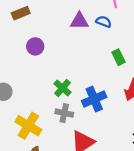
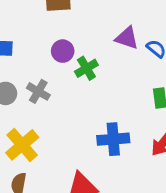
green cross: (63, 88) -> (86, 68), moved
gray cross: (64, 113) -> (38, 91), moved

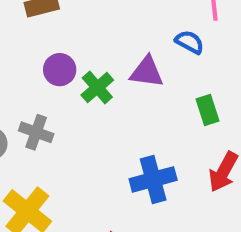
purple triangle: (127, 38) -> (147, 72), moved

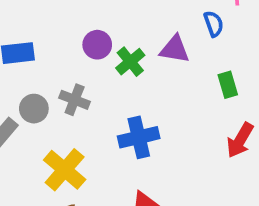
blue semicircle: (190, 42) -> (214, 24), turned 40
blue cross: (153, 179) -> (139, 137), moved

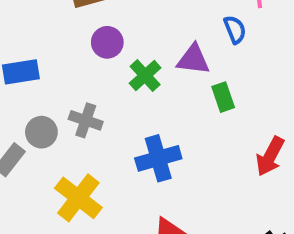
purple circle: (97, 45) -> (107, 42), moved
green rectangle: (228, 85) -> (223, 97), moved

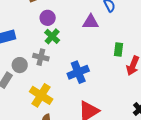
green cross: (145, 75) -> (52, 36), moved
green rectangle: (223, 97) -> (119, 49), moved, turned 32

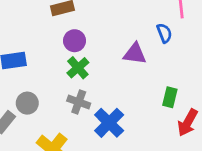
gray cross: (41, 57) -> (79, 102), moved
blue cross: (78, 72) -> (109, 123), turned -30

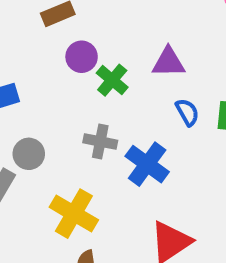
blue semicircle: (164, 33) -> (187, 112), moved
green cross: (78, 68) -> (112, 80), moved

